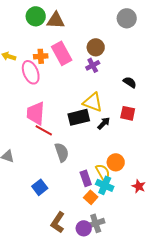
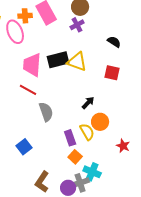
pink trapezoid: (36, 113) -> (32, 65), moved
black rectangle: (79, 117) -> (58, 60), moved
black arrow: (104, 123) -> (88, 103), moved
cyan cross: (105, 185) -> (92, 172), moved

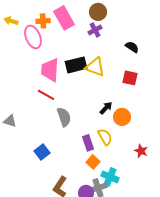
orange circle: (100, 122) -> (122, 117), moved

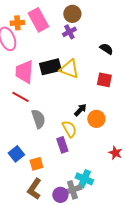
yellow semicircle: (105, 137) -> (69, 129), moved
orange square: (93, 162) -> (36, 164), moved, turned 32

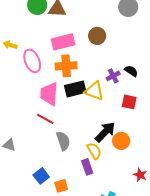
pink rectangle: (38, 20) -> (63, 42), turned -75
orange cross: (17, 23) -> (66, 66), moved, size x1.5
purple cross: (69, 32) -> (113, 76), moved
black arrow: (80, 110) -> (105, 132), size x1.6

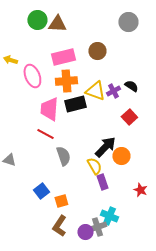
yellow triangle: (94, 91) -> (95, 91), moved
red square: (129, 102) -> (129, 117), turned 35
purple rectangle: (87, 167) -> (102, 182), moved

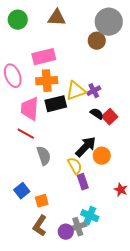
gray circle: (128, 22) -> (109, 22), size x1.4
brown triangle: (57, 24) -> (57, 18), moved
brown circle: (97, 51) -> (97, 41), moved
black semicircle: (131, 86) -> (97, 114), moved
yellow triangle: (95, 91) -> (76, 91), turned -40

